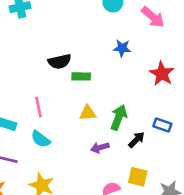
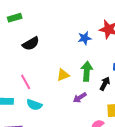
blue star: (122, 48) -> (85, 38), moved
green rectangle: (81, 76) -> (15, 18), moved

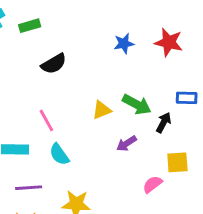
blue star: (85, 38) -> (124, 44), moved
green arrow: (87, 71) -> (137, 104), turned 114
cyan semicircle: (34, 105) -> (59, 154), turned 35

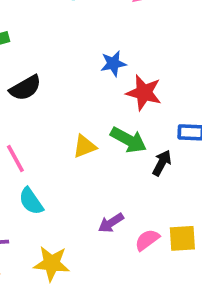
red star: (169, 42) -> (144, 93), moved
purple arrow: (126, 144) -> (111, 223), moved
yellow square: (177, 162) -> (182, 238), moved

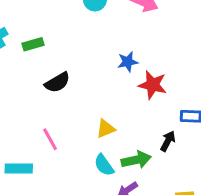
green arrow: (128, 140) -> (136, 160), moved, turned -40
cyan semicircle: (31, 201) -> (104, 165), moved

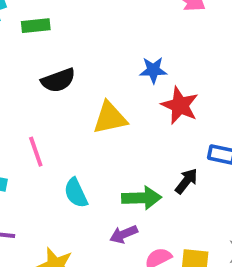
yellow triangle: (106, 129) -> (110, 118), moved, size x1.4
cyan semicircle: (104, 165) -> (76, 193), moved

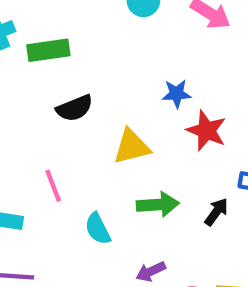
green rectangle: (36, 26) -> (48, 50), size x1.4
green arrow: (142, 198) -> (158, 205), moved

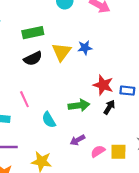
green rectangle: (48, 50) -> (33, 33), moved
red star: (206, 131) -> (103, 85), moved
yellow triangle: (132, 147) -> (61, 52), moved, turned -36

